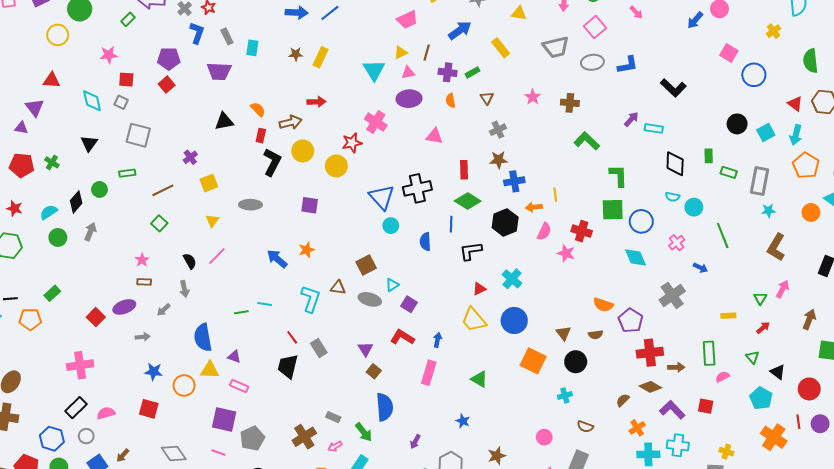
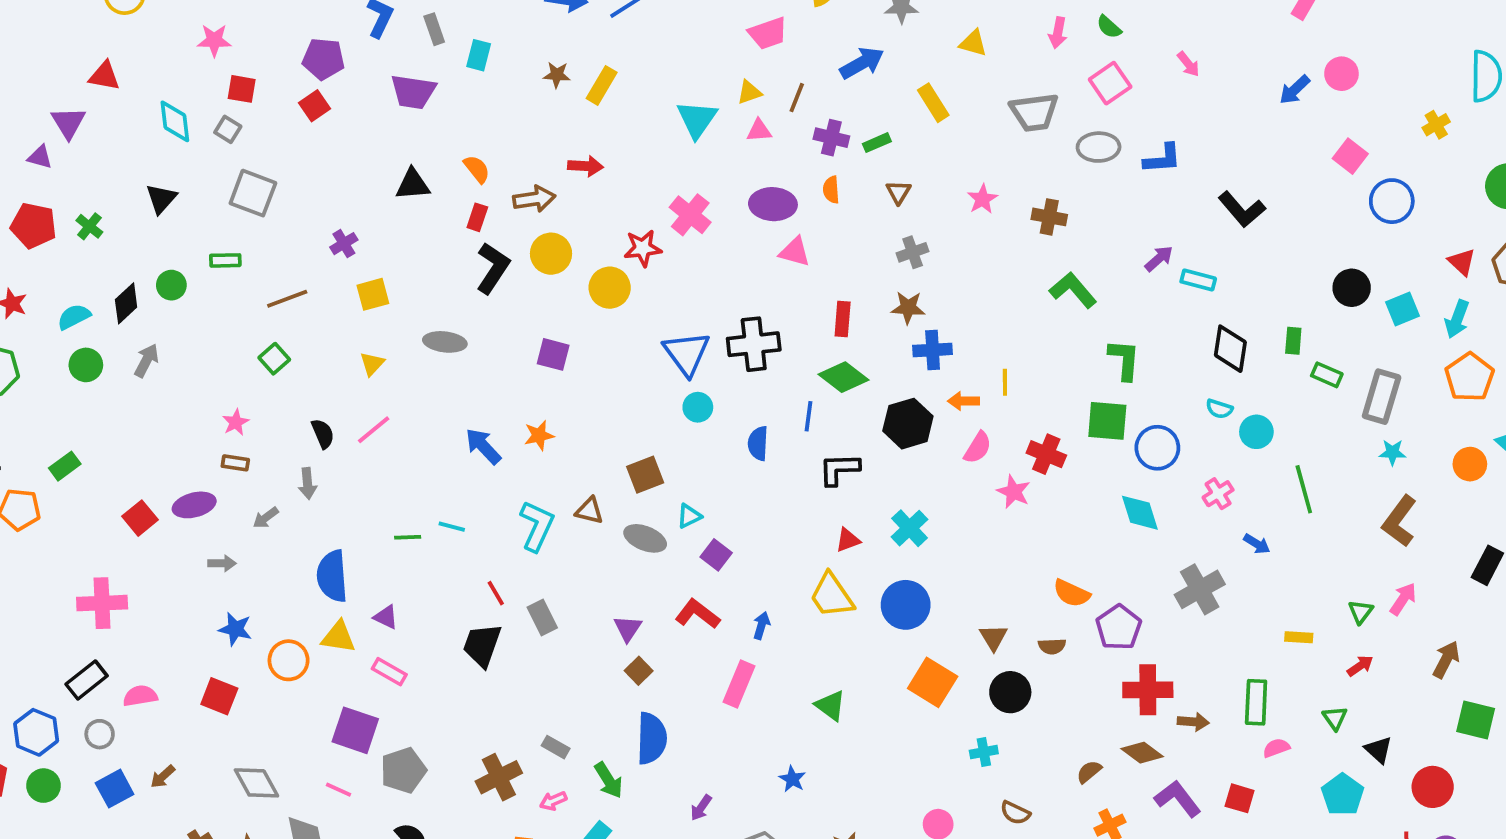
purple ellipse: (409, 99) -> (773, 204), moved

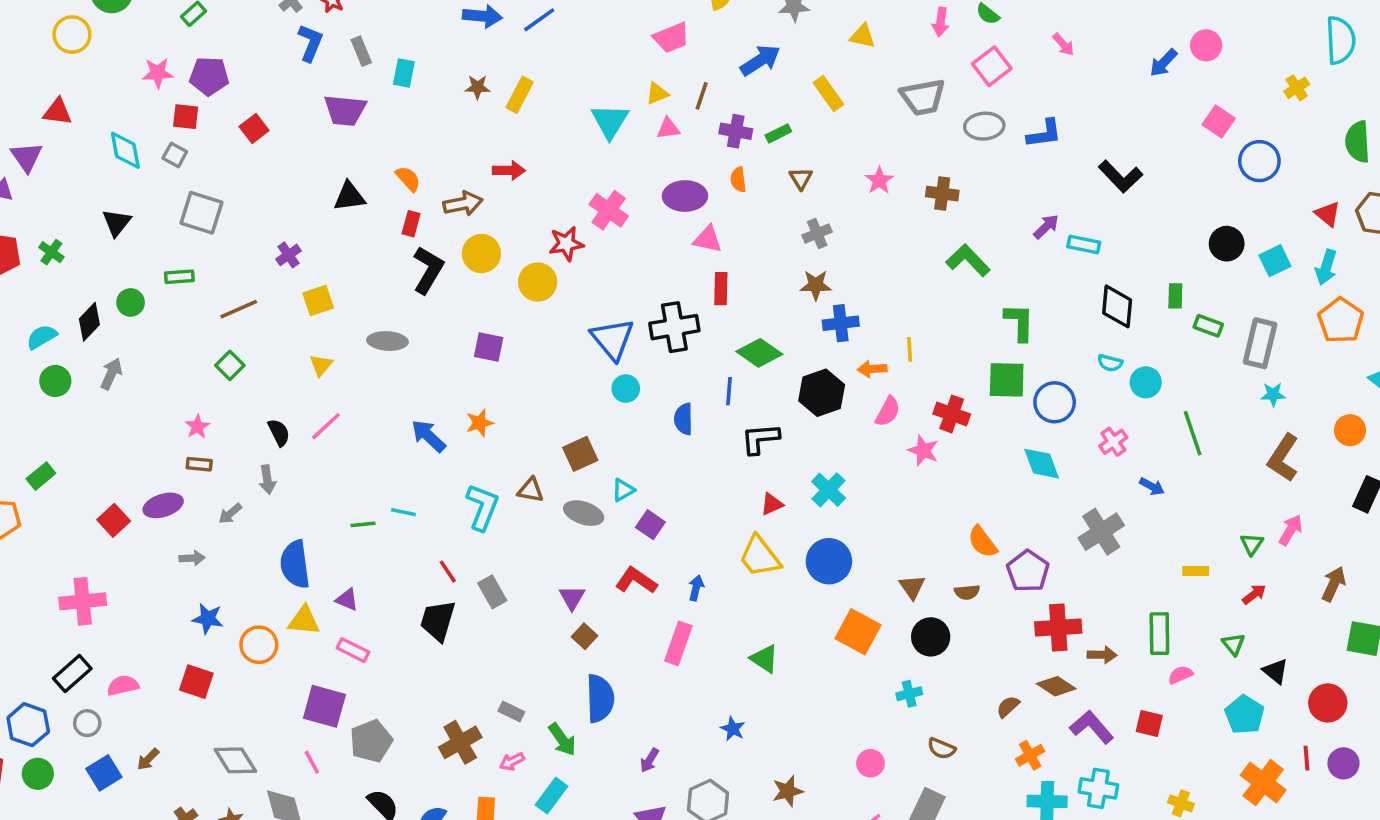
purple pentagon: (323, 59) -> (209, 76), moved
red rectangle: (843, 319) -> (721, 289), moved
orange circle: (1470, 464) -> (1350, 430), moved
orange semicircle: (1072, 593) -> (982, 542), turned 32
pink line: (339, 790) -> (312, 762), turned 40

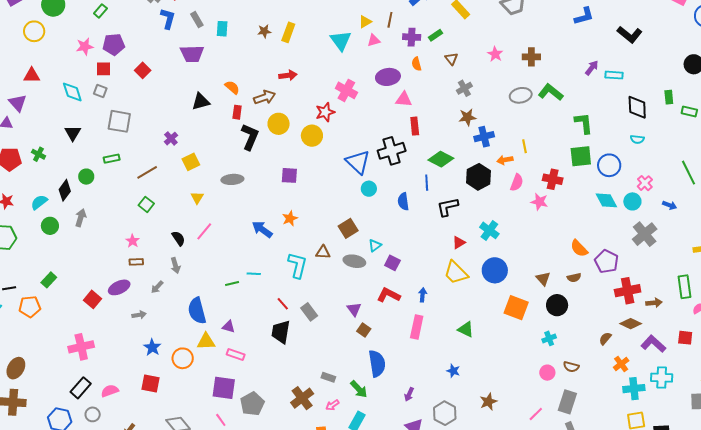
gray ellipse: (984, 126) -> (521, 95), moved
cyan circle: (1146, 382) -> (632, 201), moved
blue star: (208, 619) -> (152, 347), turned 30
pink circle: (871, 763) -> (547, 373), moved

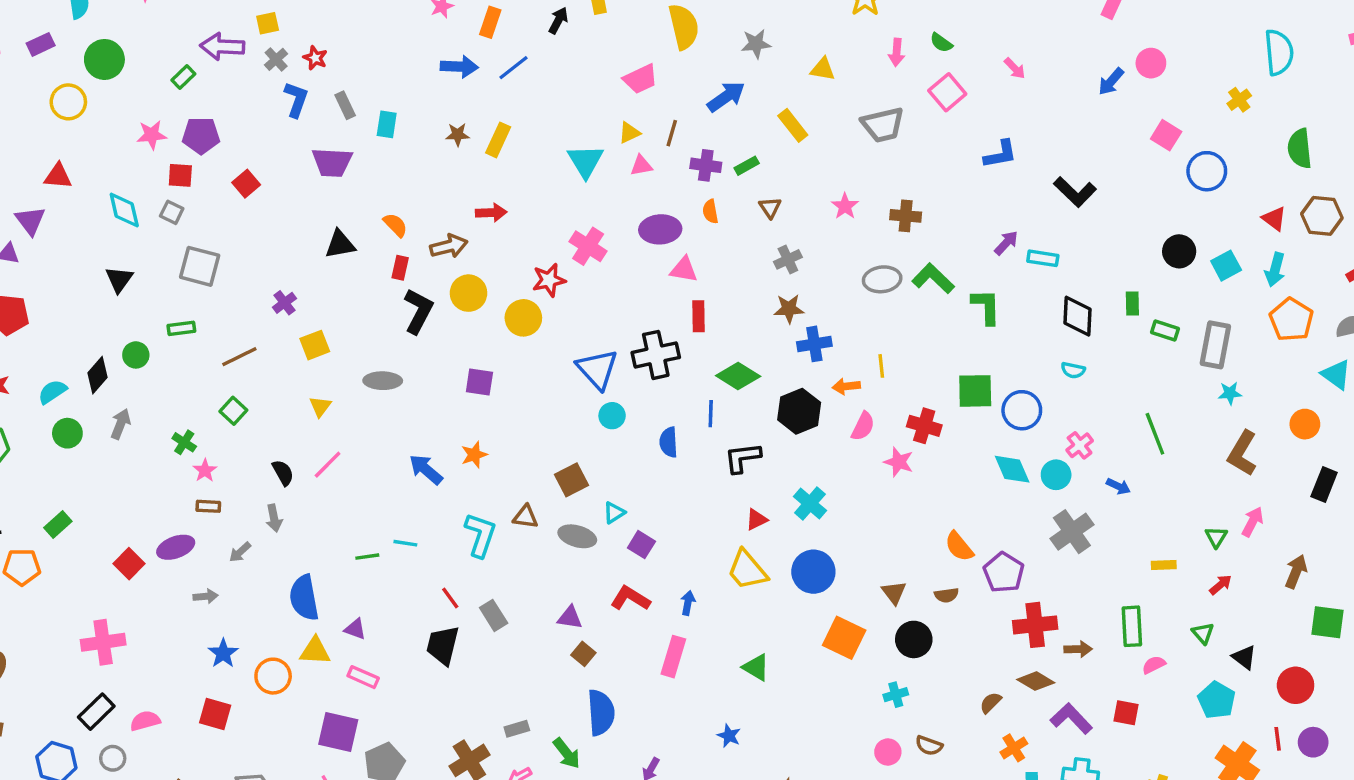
green L-shape: (584, 123) -> (986, 307), moved
green cross: (38, 154) -> (184, 442), moved
purple triangle: (354, 309) -> (570, 618), turned -49
gray rectangle: (328, 377) -> (517, 729), turned -40

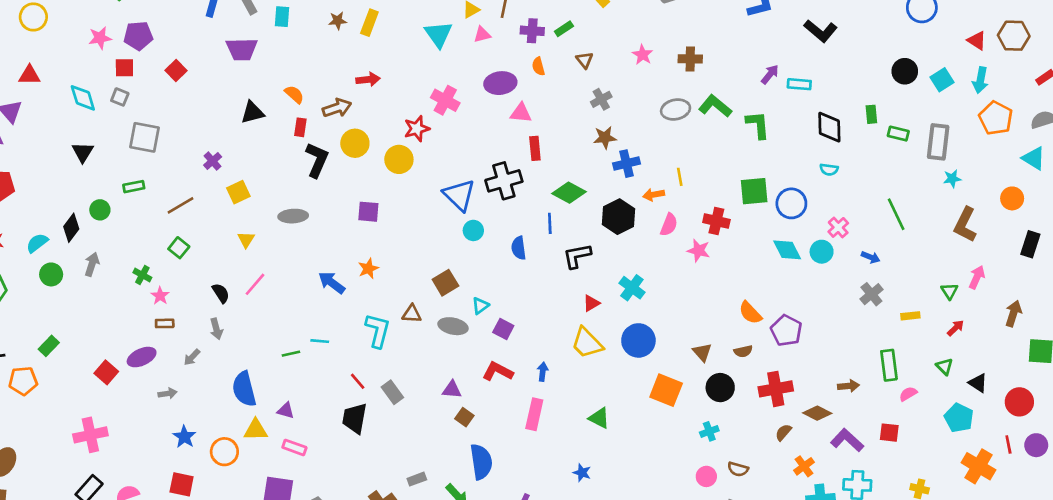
gray cross: (1072, 532) -> (871, 294), moved, size x0.7
red cross: (1035, 625) -> (776, 389), moved

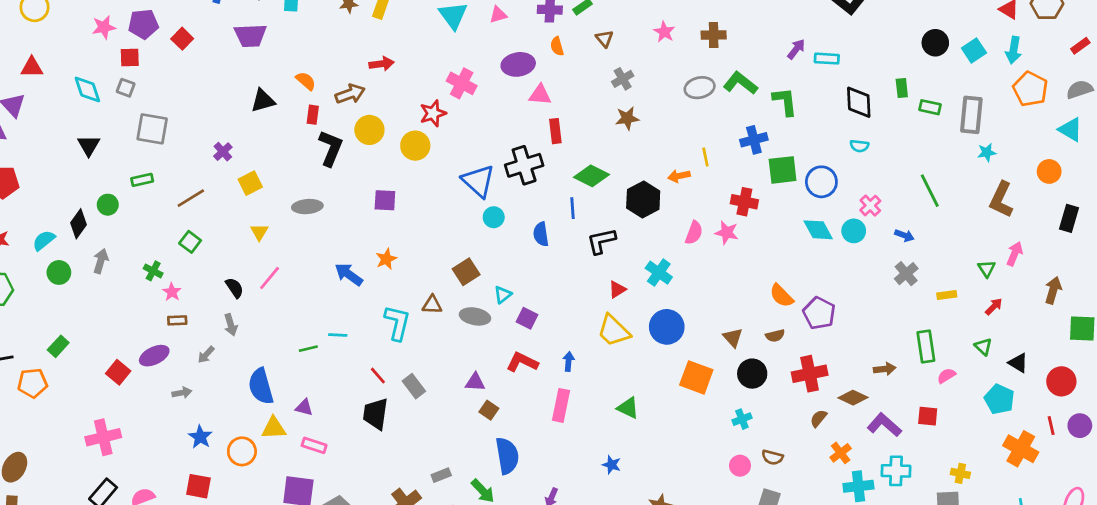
red square: (176, 71) -> (182, 39), moved
blue cross: (627, 164) -> (754, 140), moved
pink semicircle: (669, 225) -> (694, 233), moved

